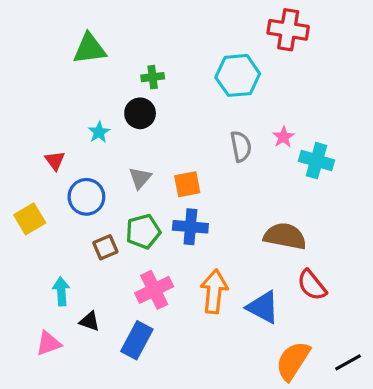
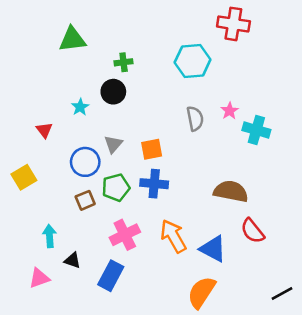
blue circle: (86, 197) -> (85, 162), moved
orange arrow: (214, 291) -> (173, 236), turned -36
orange semicircle: (293, 361) -> (201, 292), moved

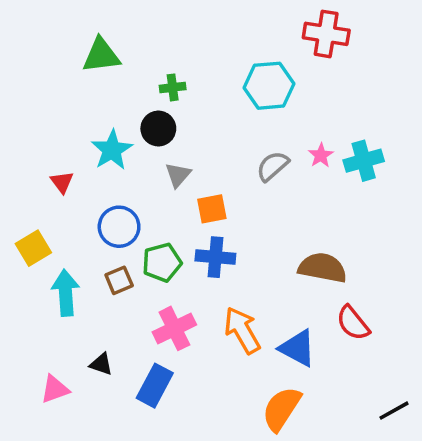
cyan star: (80, 107) -> (112, 150), size x1.6
gray semicircle: (195, 119) -> (273, 166), turned -120
cyan cross: (256, 130) -> (364, 161), moved, turned -32
gray triangle: (113, 144) -> (178, 175), moved
cyan arrow: (49, 236) -> (66, 293), moved, size x1.4

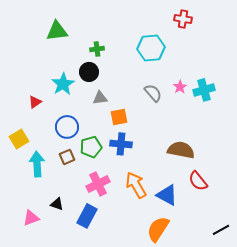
red cross: (326, 34) -> (183, 19), size x0.7
gray semicircle: (273, 166) -> (153, 93), turned 90
gray triangle: (178, 175) -> (100, 98), turned 42
red triangle: (62, 182) -> (35, 102), turned 32

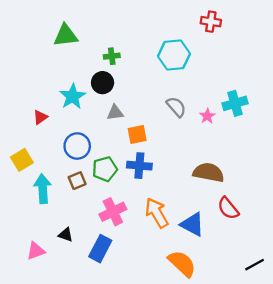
pink star: (180, 87) -> (207, 116), moved
orange semicircle: (158, 229) -> (182, 264), turned 100

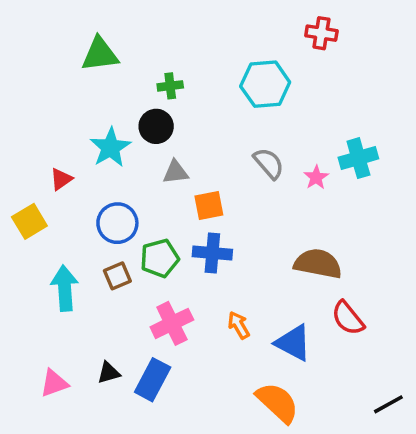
yellow square: (22, 160) -> (29, 221), moved
orange arrow: (157, 213) -> (239, 325), size x0.6
black triangle: (66, 235) -> (109, 373), moved, turned -35

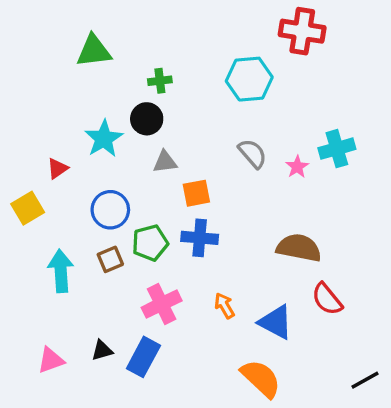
red cross: (321, 33) -> (302, 31), size x1.5

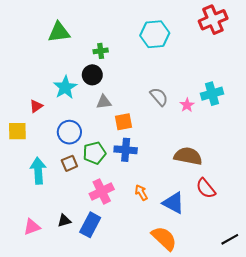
red cross: (302, 31) -> (213, 20), moved, turned -32
cyan hexagon: (249, 79) -> (155, 34), moved
yellow square: (28, 208) -> (17, 131), turned 30

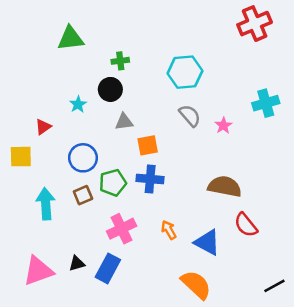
cyan hexagon: (155, 34) -> (185, 72), moved
cyan star: (65, 87) -> (78, 104), size x0.6
cyan cross: (212, 94) -> (266, 103), moved
pink triangle: (32, 227) -> (38, 271), size x1.5

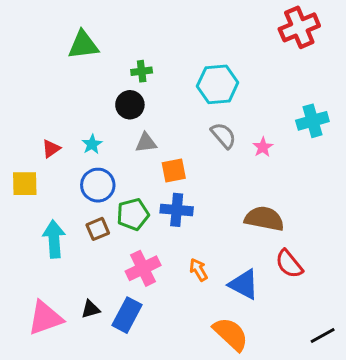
cyan star: (78, 104) -> (92, 144), moved

